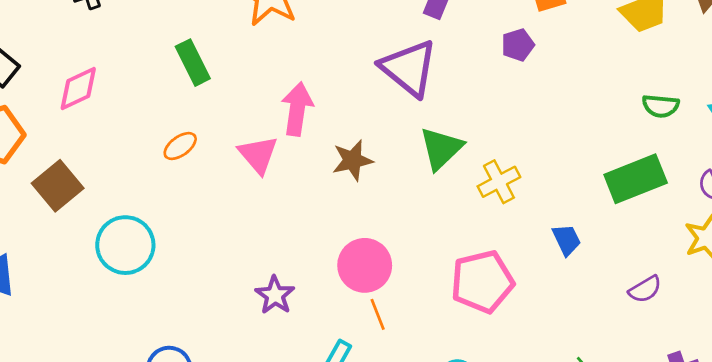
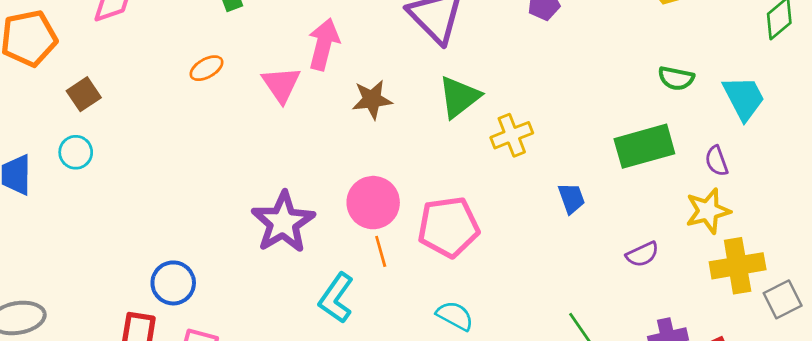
brown square: (58, 186) -> (84, 94), size x0.7
cyan circle: (125, 245) -> (76, 152), moved, size x0.6
pink pentagon: (482, 282) -> (448, 227), moved
purple star: (275, 295) -> (283, 222), size x1.6

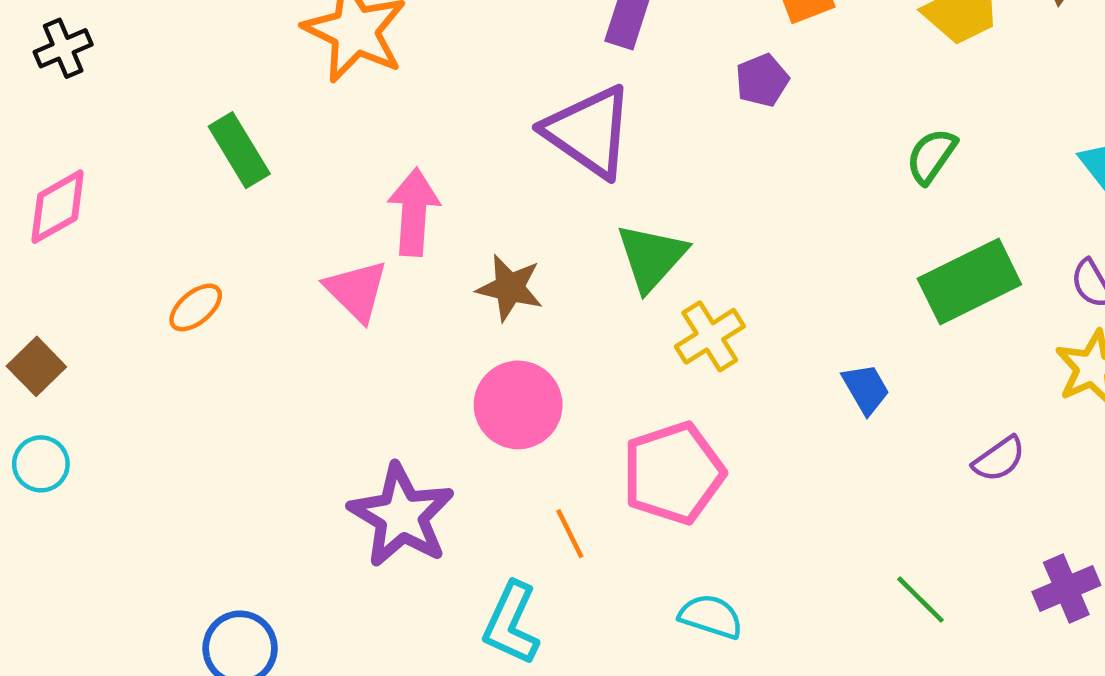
orange ellipse: (206, 68) -> (196, 307), moved
green semicircle: (676, 78) -> (931, 156), moved, turned 124
brown star: (372, 100) -> (510, 288), turned 30
yellow cross: (512, 135) -> (710, 336), moved
pink circle: (373, 203) -> (518, 405), moved

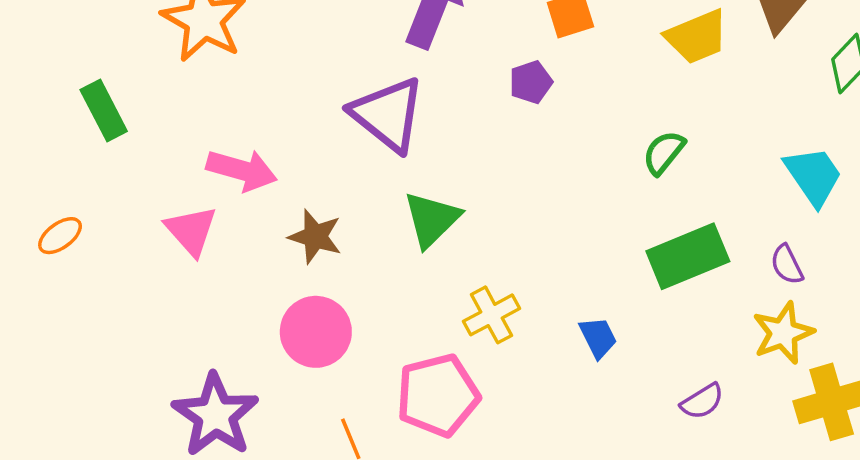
pink arrow: (414, 212) -> (242, 170), turned 98
yellow cross: (710, 336) -> (492, 315), moved

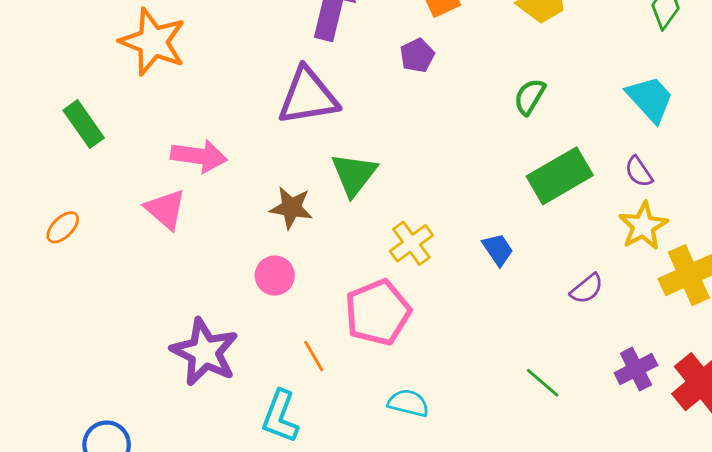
purple triangle: (388, 114) -> (308, 96), turned -40
brown star: (315, 237) -> (291, 208), moved
pink circle: (316, 332) -> (275, 276), size x0.7

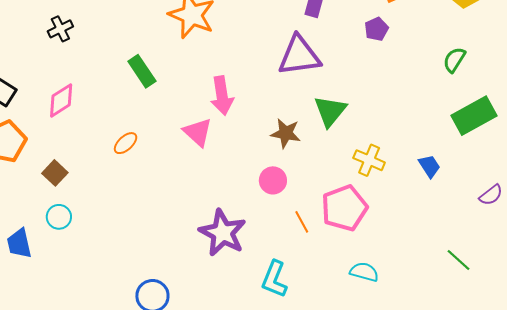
pink arrow: (199, 156) -> (222, 96), turned 72
yellow cross: (411, 243) -> (369, 160), turned -32
orange line: (314, 356) -> (302, 222), moved

